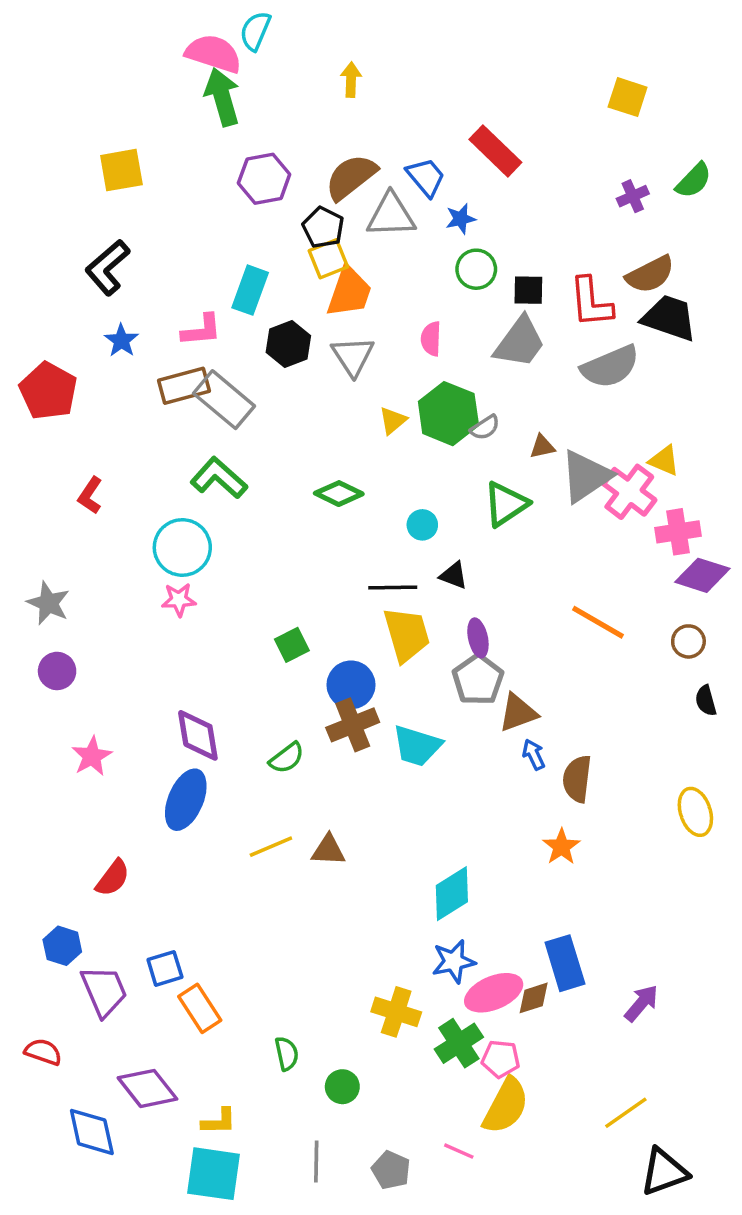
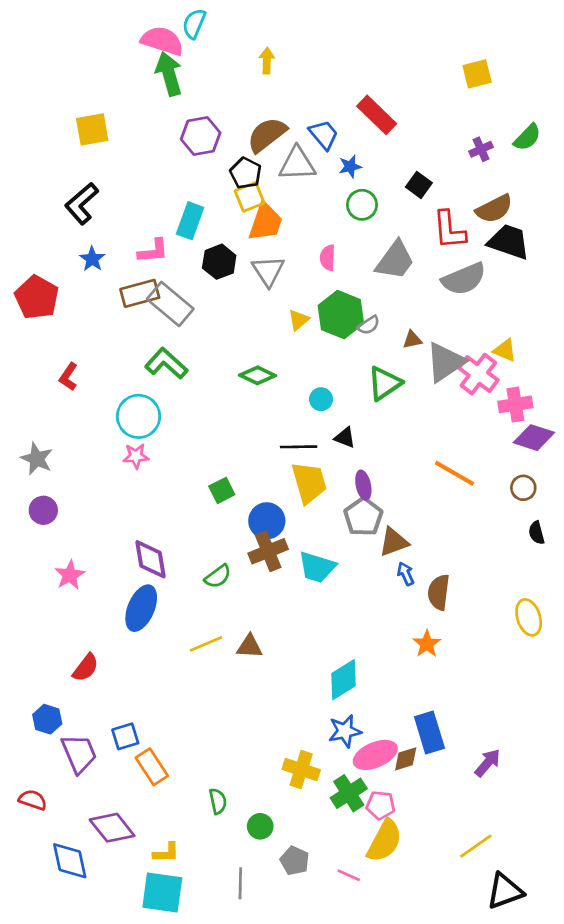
yellow square: (628, 97) -> (477, 74), turned -32
black square: (528, 290) -> (419, 185), moved, turned 35
gray pentagon: (391, 1170) -> (295, 861), moved

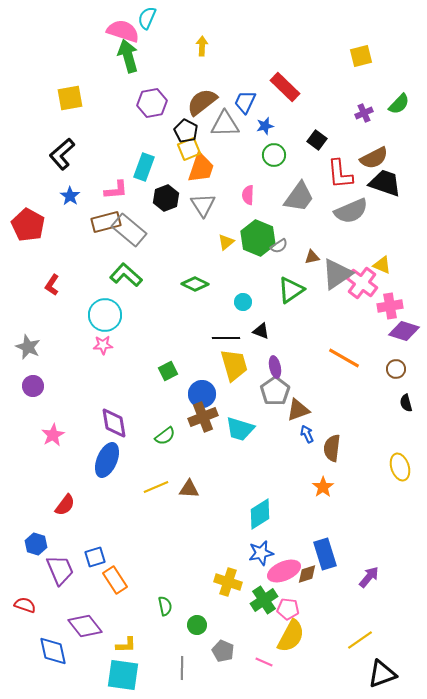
blue trapezoid: (324, 135) -> (245, 102), turned -115

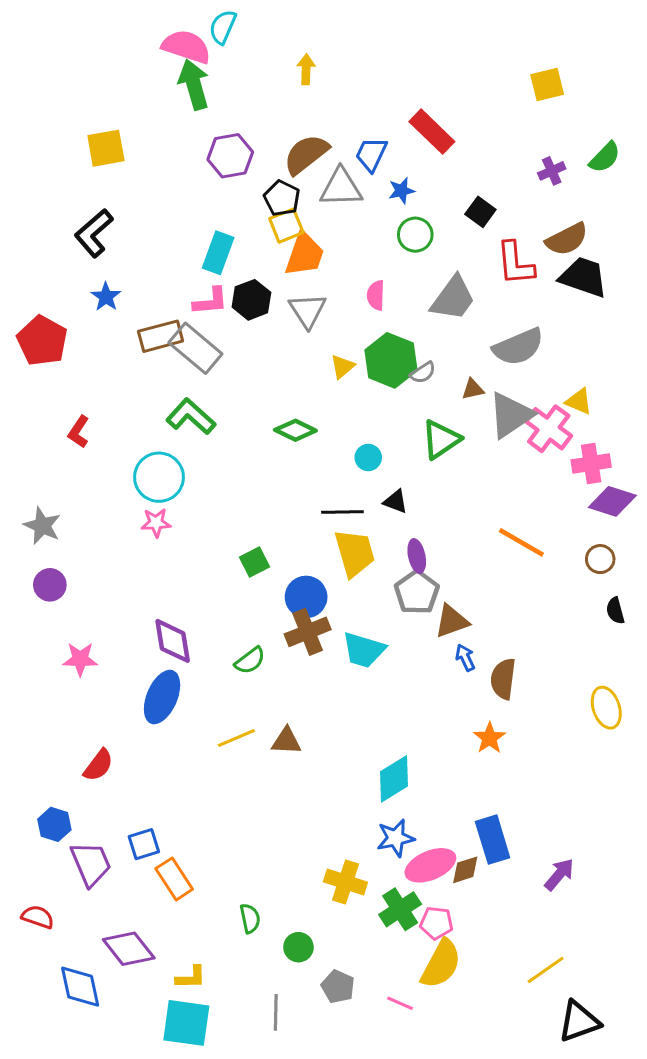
pink L-shape: (116, 190) -> (211, 301), moved
gray semicircle: (351, 211) -> (518, 347), moved
pink star: (53, 435) -> (80, 659), turned 30

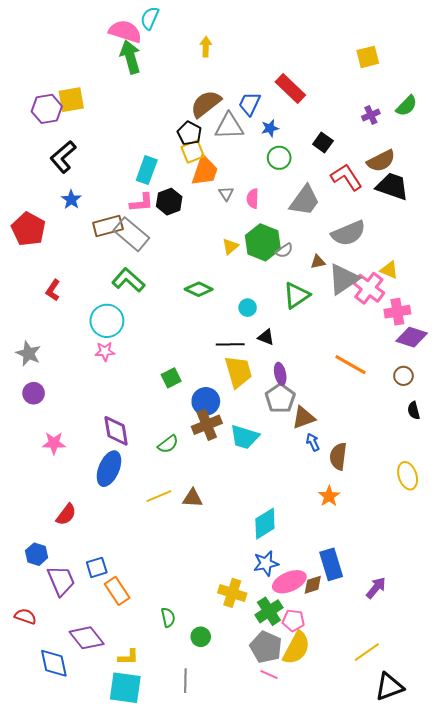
purple hexagon: (230, 156) -> (47, 109), moved
red L-shape: (515, 263) -> (346, 177), turned 152
gray triangle: (308, 310) -> (226, 193), moved, size x0.6
gray pentagon: (338, 987) -> (266, 647), moved, size x1.4

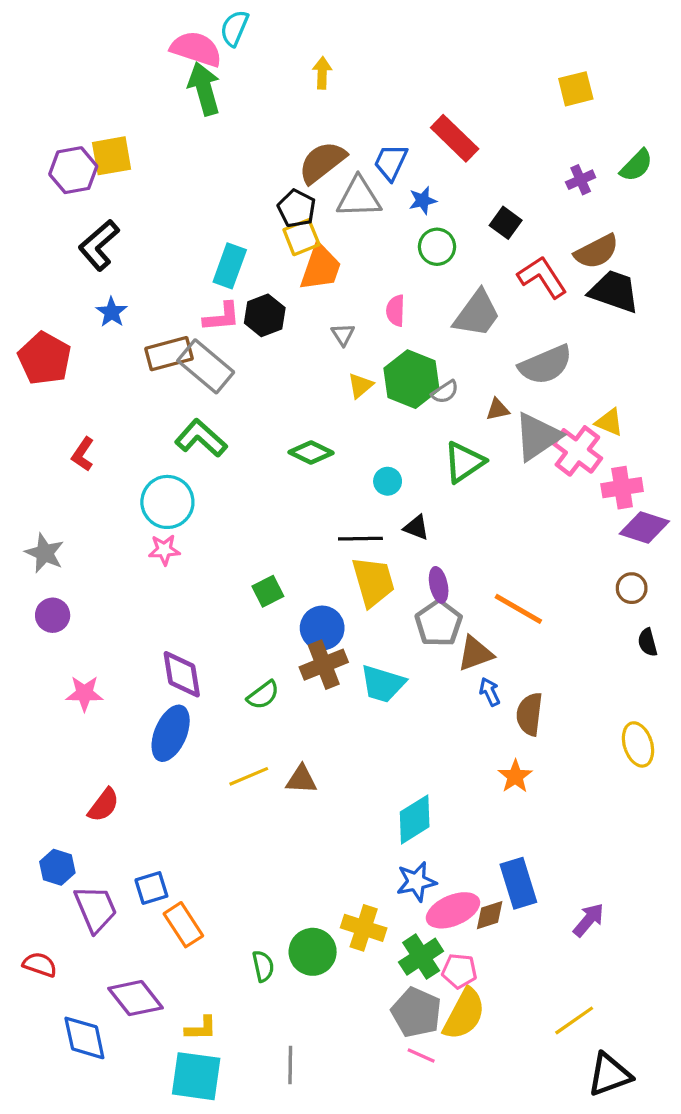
gray triangle: (226, 193) -> (343, 334), moved
orange line: (350, 365) -> (518, 609), moved
green circle: (201, 637) -> (313, 952), moved, size x1.5

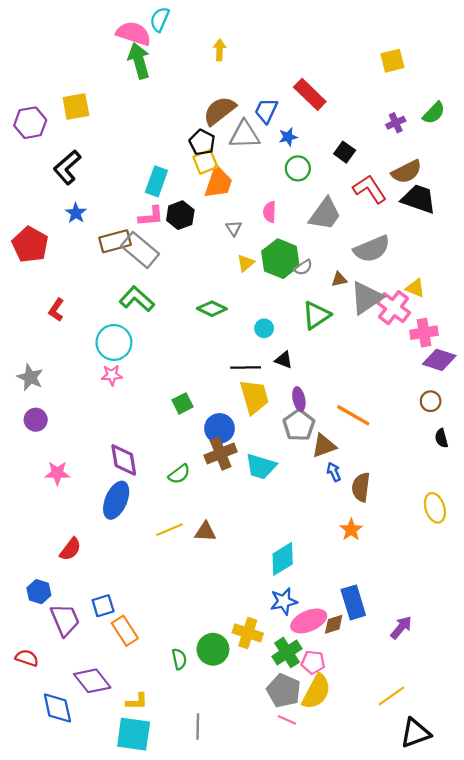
purple hexagon: (73, 170) -> (30, 123), moved

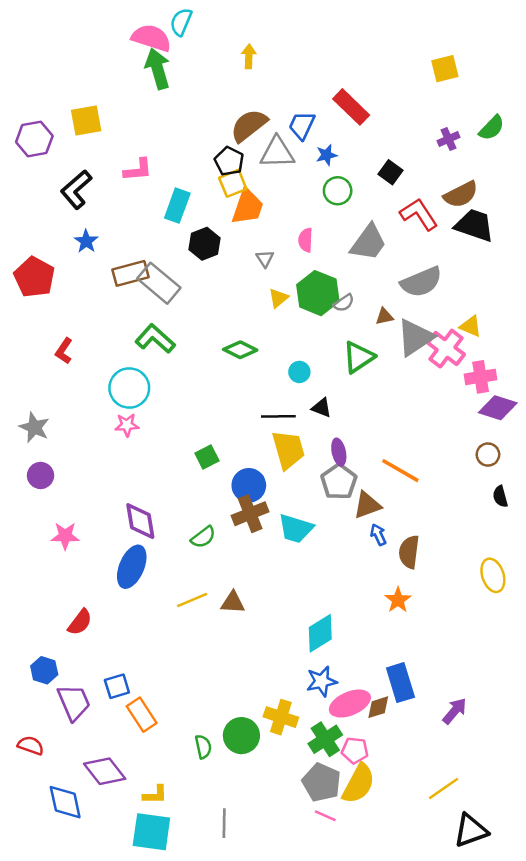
pink L-shape: (151, 216) -> (138, 170), moved

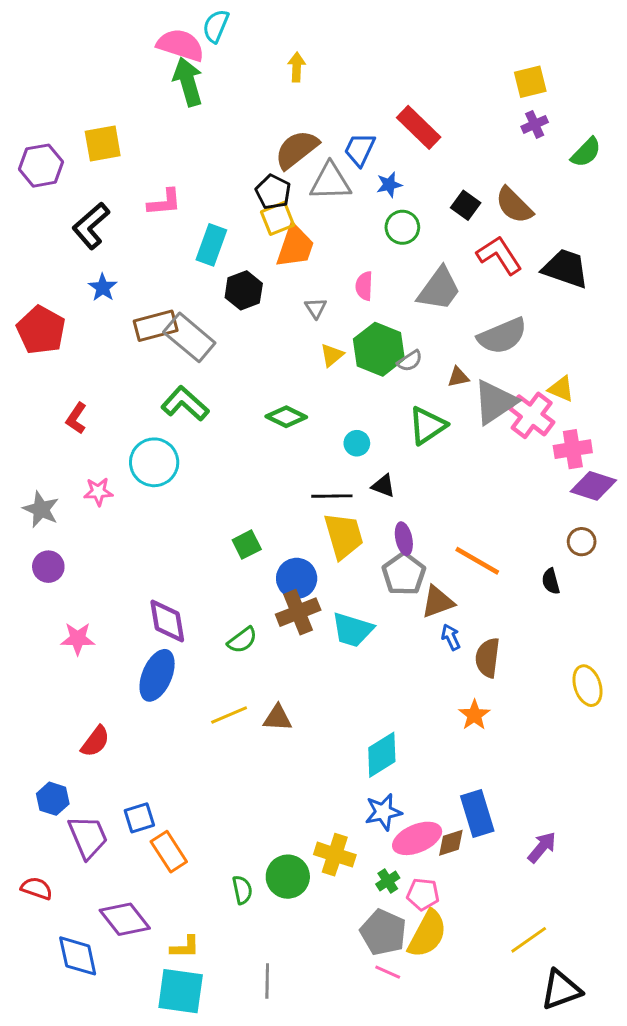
purple cross: (449, 139) -> (535, 124), moved
brown semicircle: (461, 194) -> (514, 205), moved, turned 72
pink star: (127, 425) -> (98, 492), moved
black semicircle: (500, 496) -> (551, 581), moved
green cross: (325, 739) -> (388, 881), size x0.6

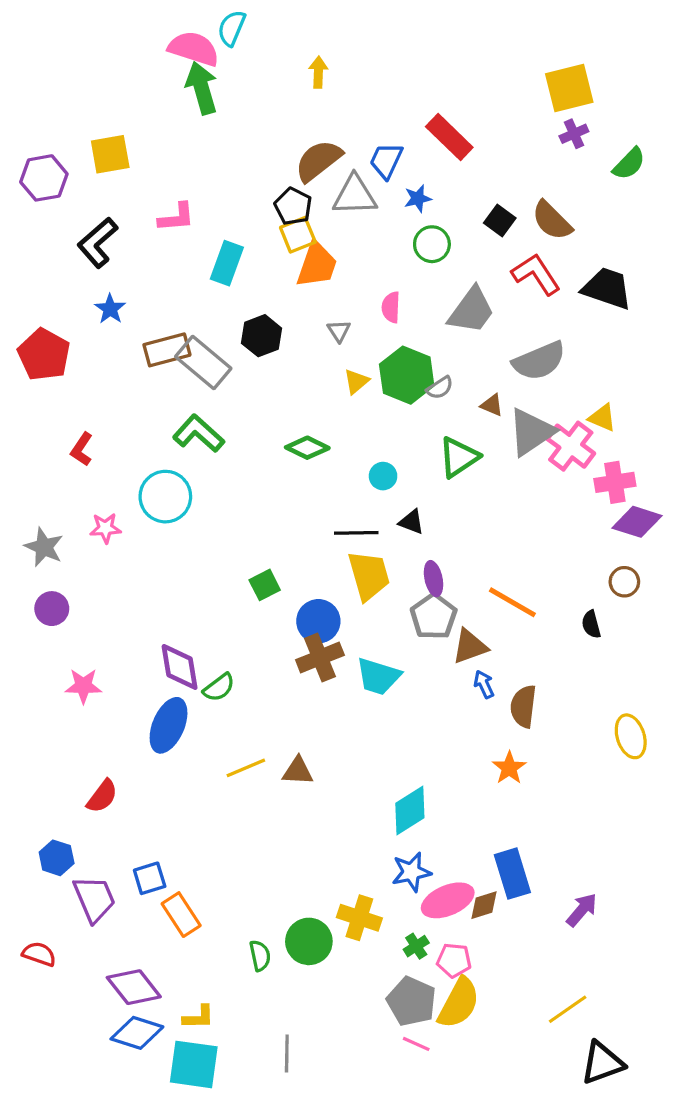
yellow square: (530, 82) -> (569, 88), size x1.4
black hexagon: (244, 290) -> (262, 336), moved
brown triangle: (458, 377) -> (492, 405), turned 35
green semicircle: (242, 640) -> (219, 687), moved
blue diamond: (78, 956) -> (137, 1033), moved, turned -60

